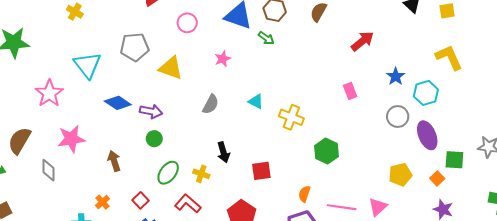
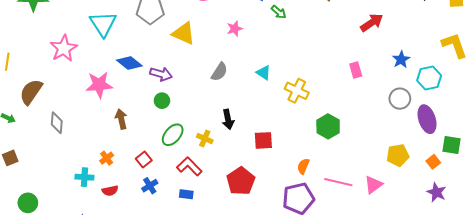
pink star: (71, 139) -> (99, 85), moved

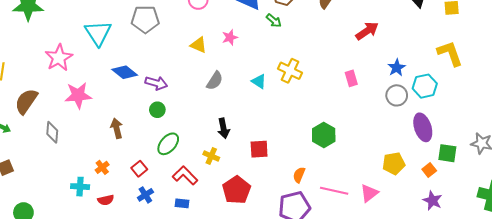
yellow triangle: (184, 33) -> (199, 45), moved, size x0.7
pink star: (99, 85) -> (78, 95), moved
yellow cross: (297, 91) -> (290, 71), moved
gray circle: (400, 99) -> (397, 95), moved
yellow cross: (205, 139) -> (211, 156), moved

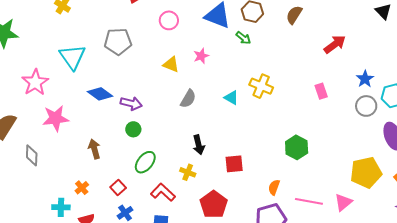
yellow pentagon: (394, 163) -> (366, 172), size x1.4

